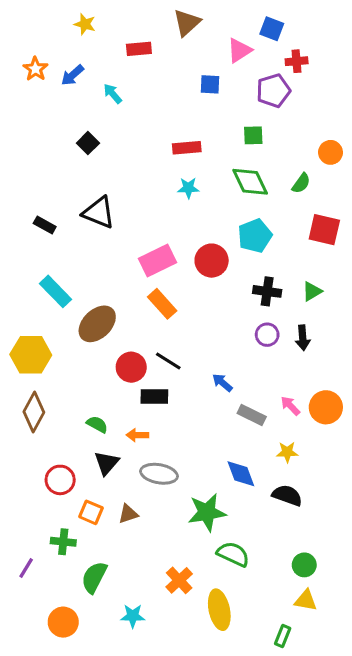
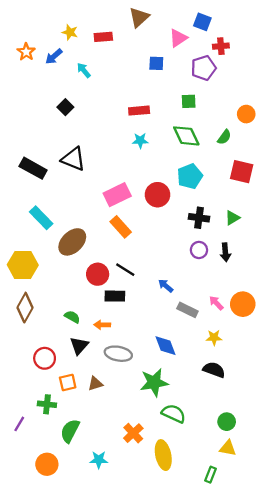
yellow star: (85, 24) -> (70, 32), moved
black rectangle: (45, 225) -> (33, 168), size x1.6
blue diamond: (241, 474) -> (166, 346), moved
orange square: (91, 512) -> (68, 382), turned -36

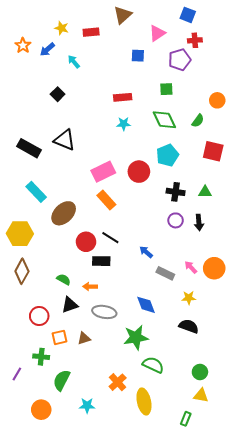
blue square: (202, 22) -> (188, 15), moved
green triangle: (232, 218) -> (205, 192), turned 32
black triangle: (79, 346) -> (70, 305), turned 30

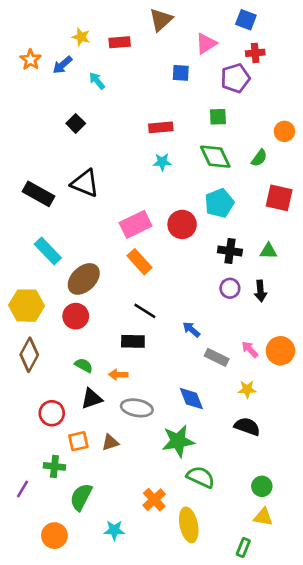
red circle: (86, 242) -> (76, 316), moved

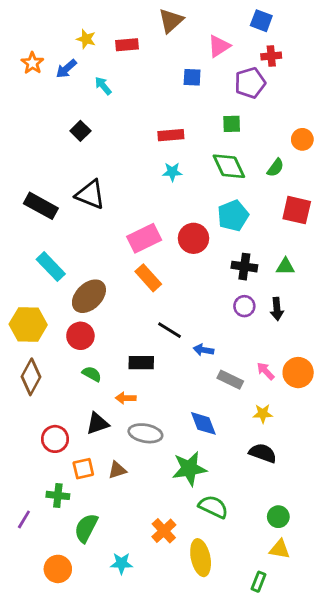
black line: (145, 311) -> (169, 330), moved
blue arrow: (191, 329) -> (203, 350), turned -30
green semicircle: (84, 365) -> (92, 374), moved

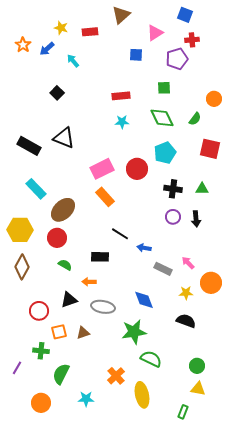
orange circle: (298, 373) -> (211, 283), moved

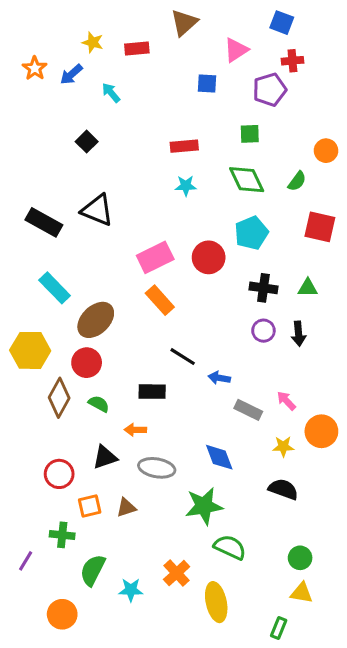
brown diamond: (22, 267) -> (59, 398), moved
cyan star: (86, 399) -> (131, 590), moved

